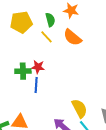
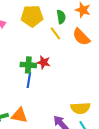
blue line: (36, 85) -> (29, 80), moved
yellow semicircle: (79, 108) -> (80, 108), turned 108

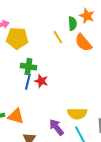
yellow pentagon: (32, 16) -> (17, 38), moved
green semicircle: (61, 17) -> (72, 23), moved
red star: (44, 62) -> (41, 81), moved

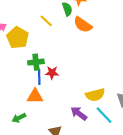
yellow line: (58, 37) -> (46, 21), moved
yellow pentagon: (17, 38) -> (18, 38), turned -30
orange triangle: (16, 116) -> (35, 96), moved

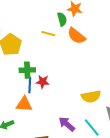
yellow line: (46, 21) -> (48, 34), moved, turned -32
yellow semicircle: (95, 95) -> (91, 96), moved

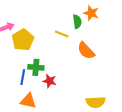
orange semicircle: (76, 36) -> (86, 51), moved
blue line: (30, 85) -> (23, 77), moved

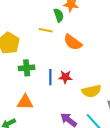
blue line: (23, 77) -> (50, 77), moved
red star: (50, 81) -> (65, 77), moved

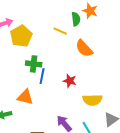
blue line: (50, 77) -> (42, 76), moved

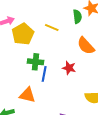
yellow line: (60, 31) -> (52, 28), moved
red star: (70, 81) -> (69, 68), moved

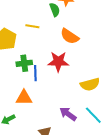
red star: (69, 68) -> (58, 62), size x1.5

